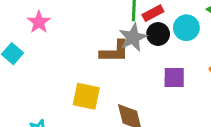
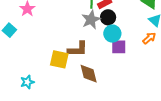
cyan circle: (186, 28) -> (112, 34), moved
brown L-shape: (115, 52) -> (78, 49), moved

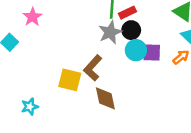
purple square: (119, 47) -> (152, 53), moved
brown L-shape: (78, 49) -> (93, 68), turned 130

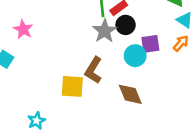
cyan circle: (136, 50) -> (135, 56), moved
brown diamond: (105, 98) -> (130, 94), moved

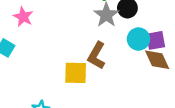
purple square: (150, 44) -> (156, 40), moved
brown diamond: (130, 94) -> (157, 60), moved

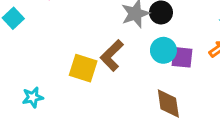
brown diamond: (157, 60) -> (168, 103), moved

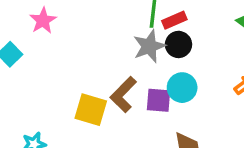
purple square: (182, 57) -> (158, 100), moved

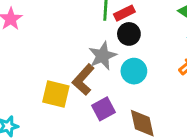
gray star: (149, 46) -> (103, 56), moved
purple square: (158, 100) -> (103, 109), moved, turned -30

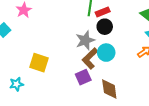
brown L-shape: (83, 80) -> (90, 58), moved
yellow square: (56, 94) -> (39, 63), moved

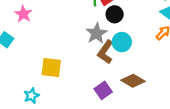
purple square: (83, 77) -> (103, 90), moved
brown diamond: (109, 89) -> (133, 81), turned -40

